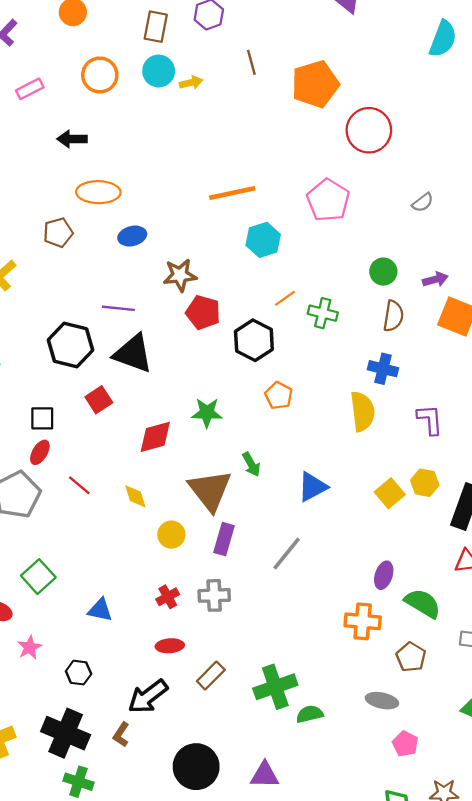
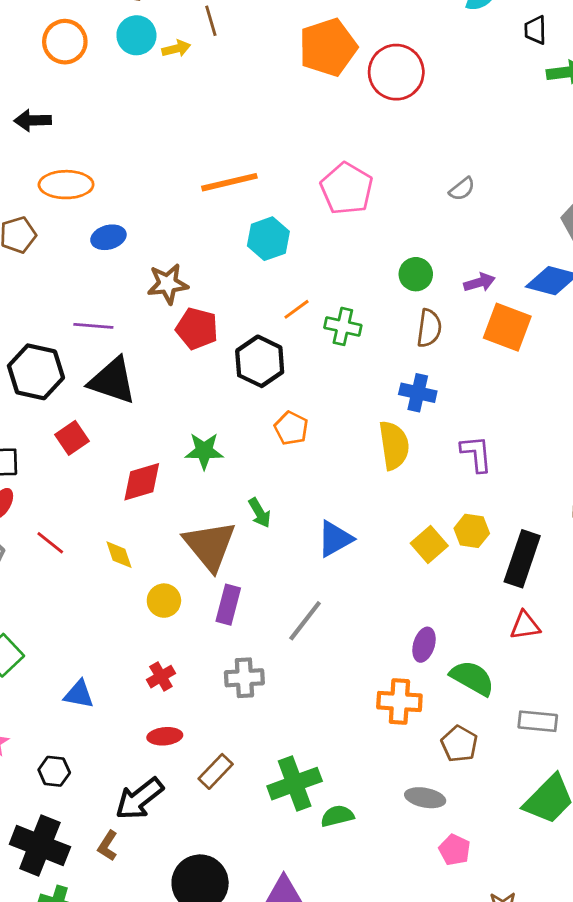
brown line: (251, 62) -> (211, 21), moved
red circle: (369, 130) -> (396, 72), moved
gray cross: (214, 595) -> (244, 678), moved

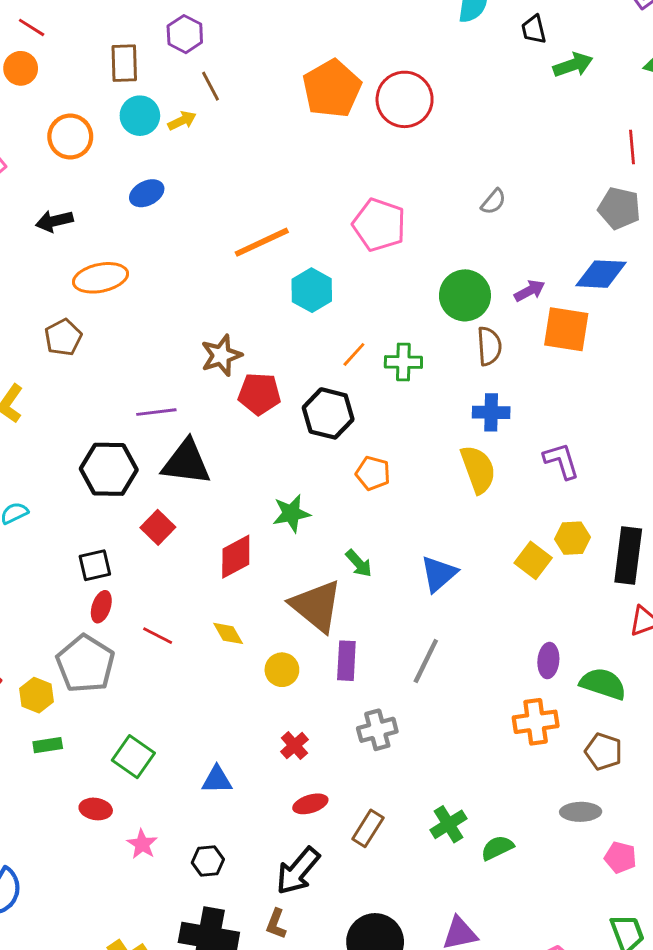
blue ellipse: (108, 237) -> (147, 193), moved
green circle: (416, 274) -> (465, 295), size x1.5
green cross: (295, 784) -> (448, 824), size x0.7

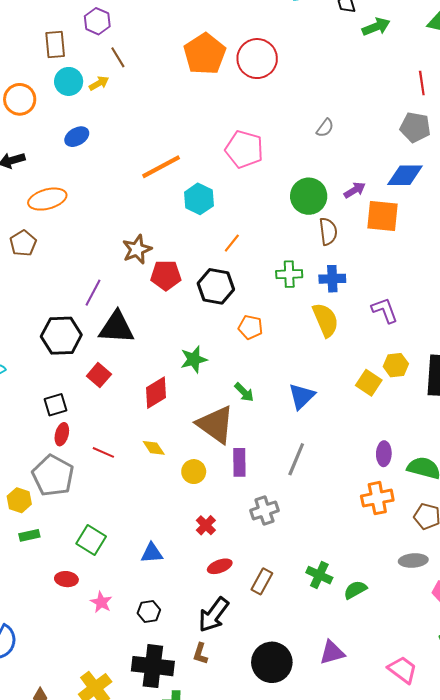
green cross: (403, 362) -> (289, 274), moved
purple line: (156, 412) -> (93, 293), turned -52
green cross: (448, 824) -> (319, 575), turned -30

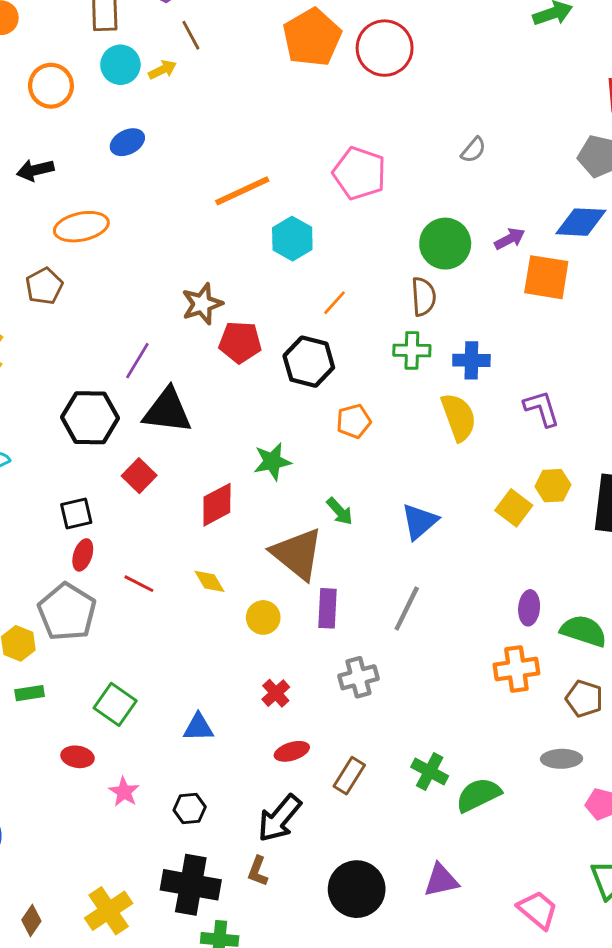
brown semicircle: (328, 231) -> (423, 297), moved
orange pentagon: (250, 327) -> (354, 421), turned -30
green semicircle: (355, 590) -> (478, 795), size x1.4

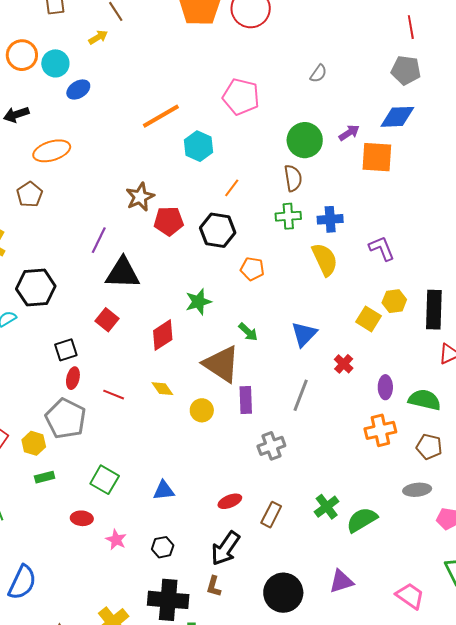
cyan circle: (120, 65) -> (55, 63), moved
black hexagon: (90, 418) -> (36, 287), moved
orange pentagon: (354, 421) -> (252, 269), turned 30
red cross: (276, 693) -> (344, 364), moved
green cross: (430, 771) -> (327, 507), turned 30

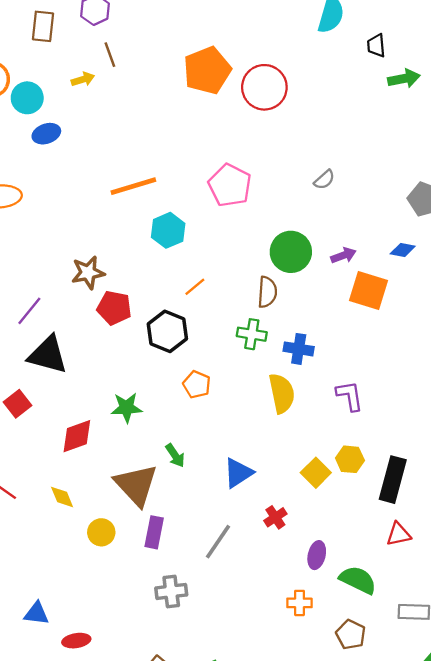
blue diamond: (397, 117) -> (403, 250), size x0.6
orange cross: (380, 430) -> (299, 603), size x0.7
red ellipse: (230, 501) -> (76, 641), moved

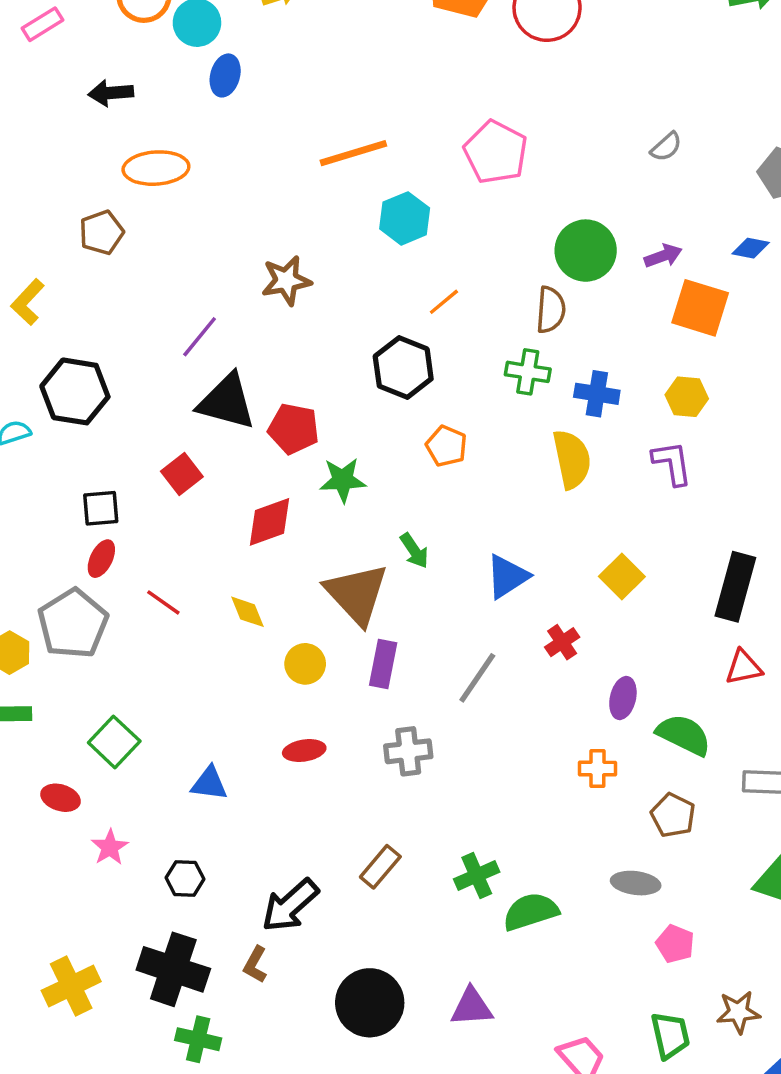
blue ellipse: (46, 134) -> (225, 75), turned -56
gray semicircle: (324, 180) -> (666, 147), moved
red pentagon: (114, 308) -> (294, 429), moved
yellow hexagon: (350, 459) -> (687, 397), moved
red ellipse: (76, 641) -> (304, 751), moved

